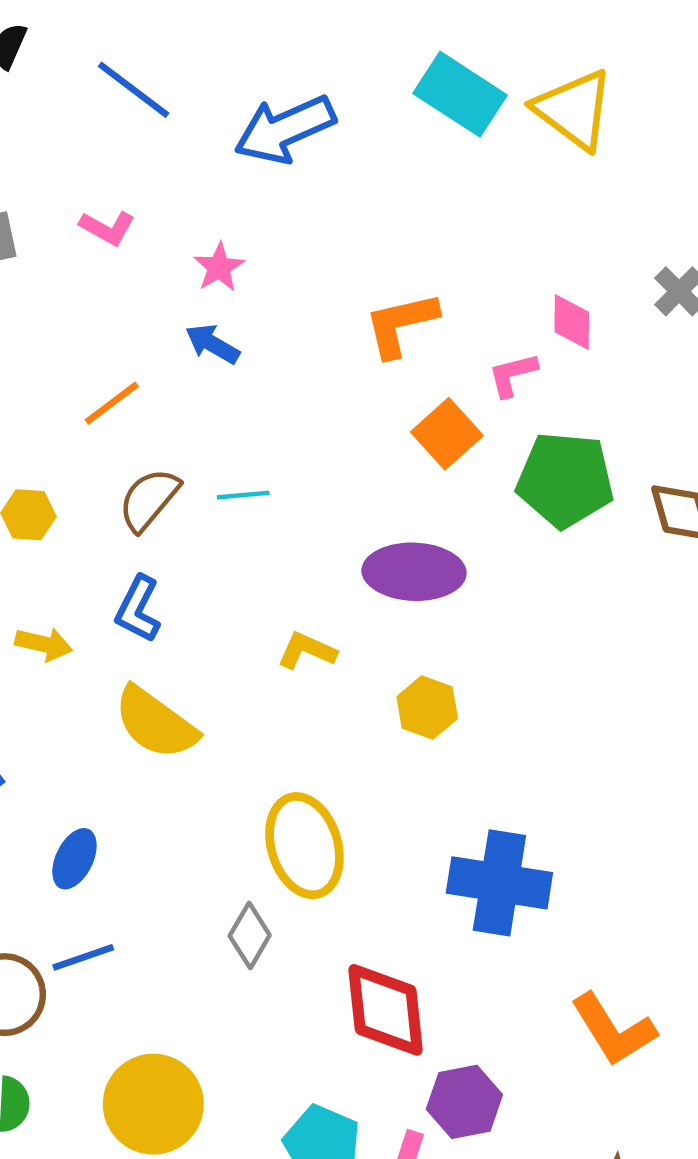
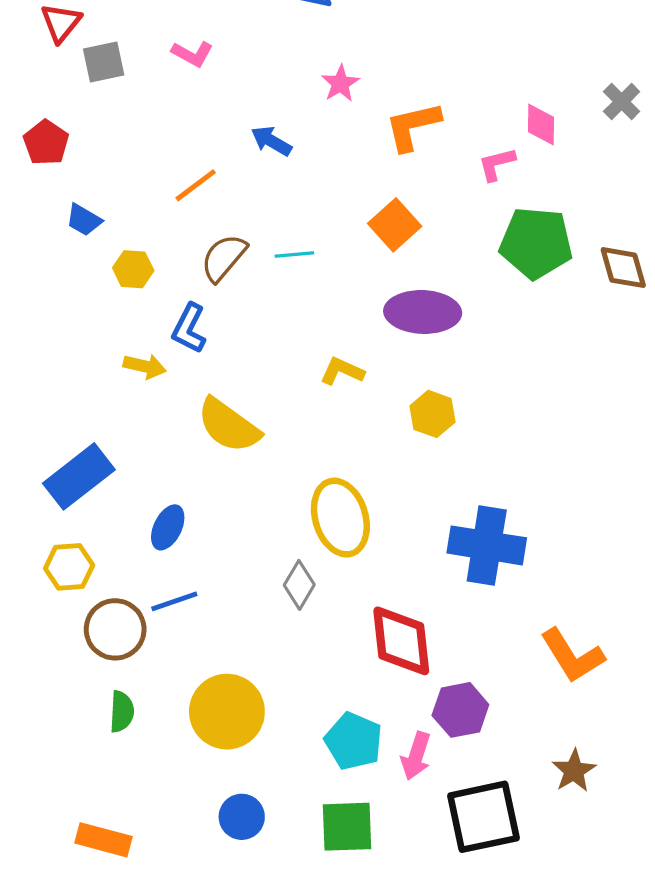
pink star: (219, 267) -> (340, 83), moved
orange square: (447, 434) -> (395, 225), moved
blue L-shape: (138, 609) -> (189, 328), moved

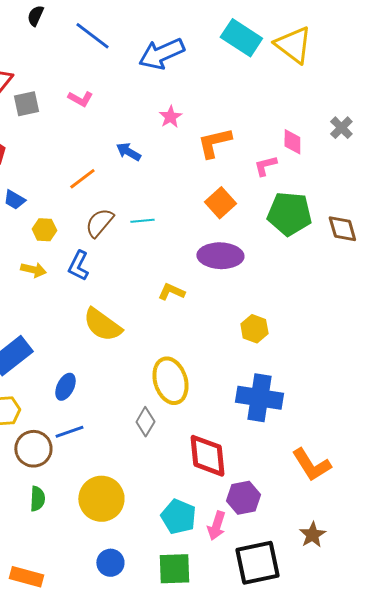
orange square: (395, 225) -> (220, 203), moved
yellow arrow: (145, 366) -> (33, 270), moved
yellow hexagon: (432, 414) -> (254, 329), moved

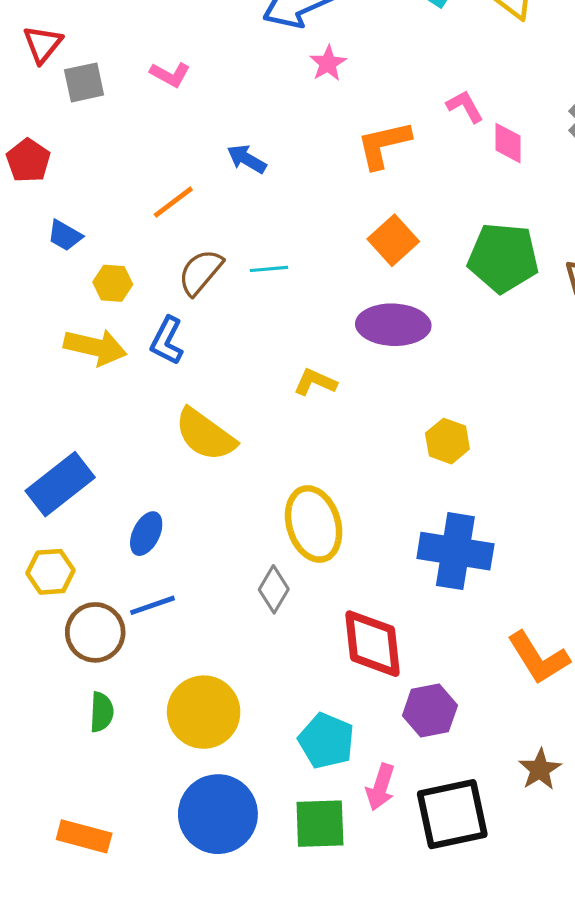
pink star: (170, 117) -> (328, 63), moved
pink L-shape: (265, 166) -> (465, 106), moved, turned 75
yellow arrow: (33, 270) -> (95, 347), size x1.5
pink arrow: (216, 526) -> (381, 787), moved
blue circle: (110, 563) -> (218, 814), size x1.8

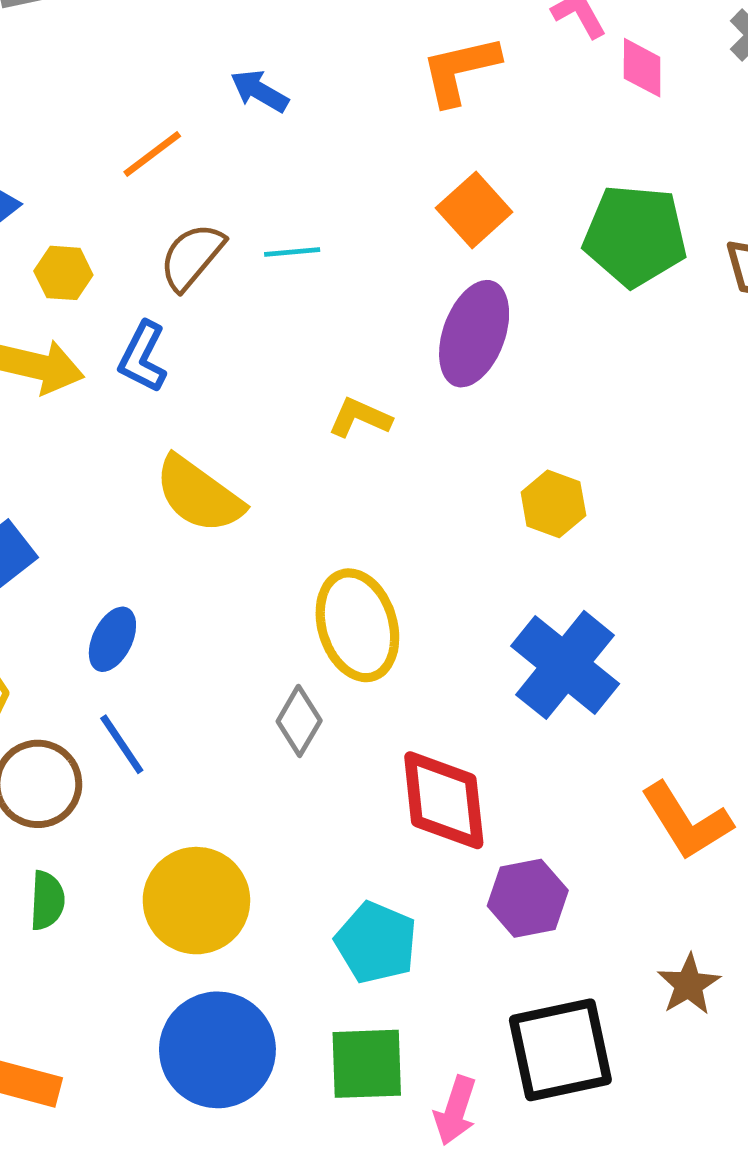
purple ellipse: (393, 325) -> (474, 334), turned -72
blue cross: (455, 551) -> (565, 665), turned 30
blue line: (153, 605) -> (122, 744), turned 75
pink arrow: (381, 787) -> (455, 1111), moved

